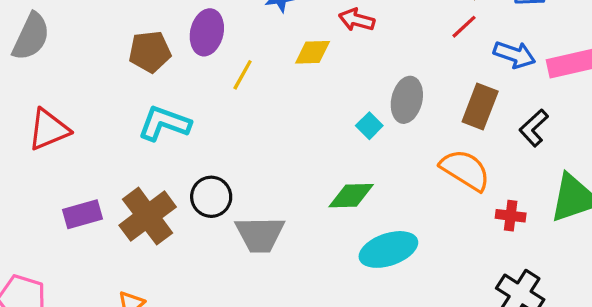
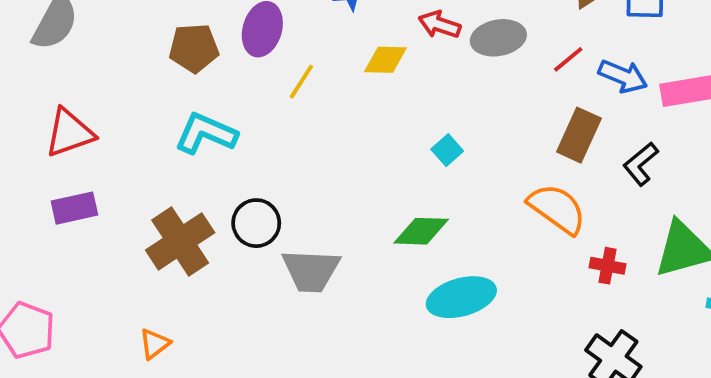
red line: (464, 27) -> (568, 59), moved
gray ellipse: (407, 100) -> (498, 38), moved, turned 63
purple rectangle: (82, 214) -> (74, 208), moved

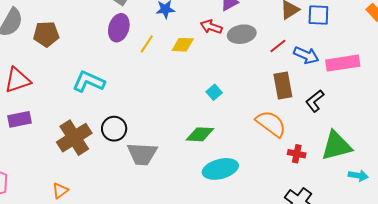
brown pentagon: (194, 48) -> (46, 34), moved
yellow line: (301, 82) -> (147, 44), moved
brown rectangle: (579, 135) -> (283, 85), turned -36

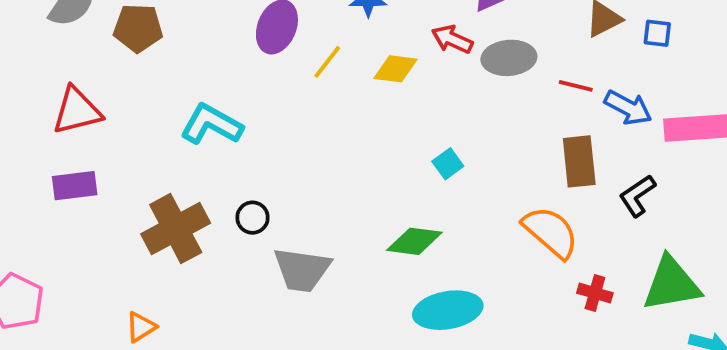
blue square: (318, 15) -> (657, 33), size x0.7
red line: (278, 46) -> (576, 86), turned 48
black circle: (114, 129) -> (253, 218), size x0.7

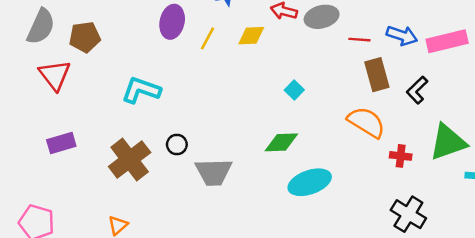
red line: (576, 86) -> (359, 40), moved
red triangle: (77, 111) -> (55, 75), moved, turned -44

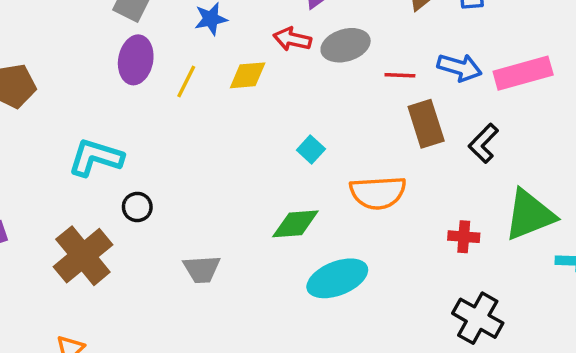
orange semicircle: (366, 122) -> (378, 193), moved, turned 147
black circle: (177, 144) -> (137, 207), moved
gray trapezoid: (214, 172) -> (202, 269), size x0.7

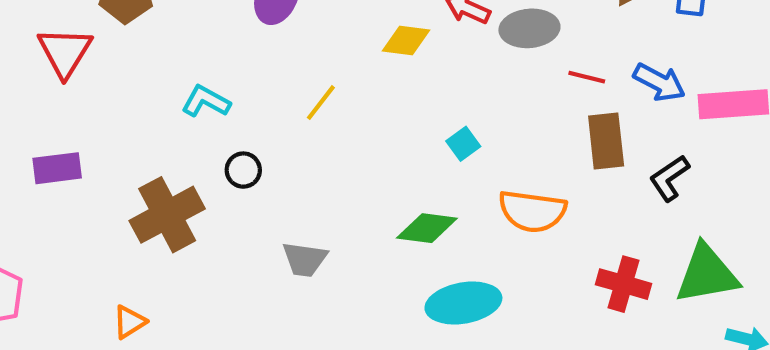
yellow line: (186, 82) -> (321, 103), moved
cyan L-shape: (96, 158) -> (206, 101), size x0.7
red cross: (464, 237) -> (624, 284), size x1.4

